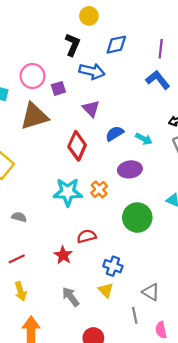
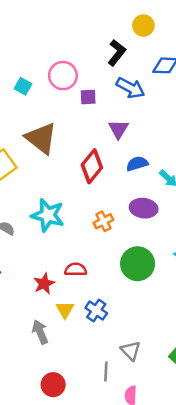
brown triangle: (34, 116) -> (41, 138), moved, turned 40
cyan star: (68, 192) -> (48, 215), moved
yellow triangle: (106, 290) -> (65, 310), moved

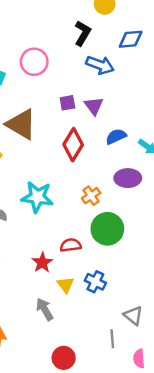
purple square: (88, 97) -> (67, 103), moved
green circle: (138, 264) -> (107, 229), moved

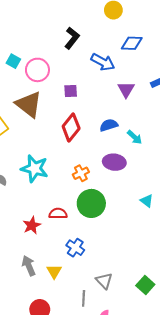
black L-shape: (83, 33) -> (72, 38), moved
pink circle: (34, 62) -> (37, 70), moved
purple triangle: (94, 106) -> (126, 89), moved
yellow triangle: (66, 285) -> (54, 271), moved

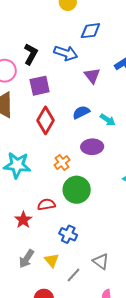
black L-shape: (72, 38) -> (31, 54), moved
purple square: (71, 91) -> (40, 86), size x1.5
gray arrow: (29, 266) -> (26, 259), turned -114
gray line: (84, 298) -> (74, 275), moved, turned 49

